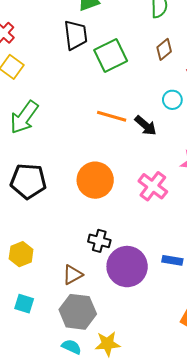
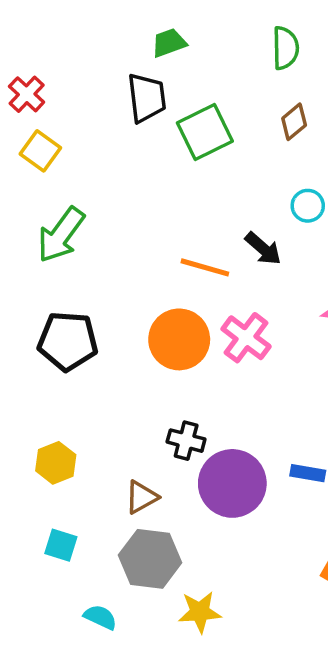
orange line: (112, 116) -> (205, 267), moved
pink cross: (153, 186) -> (246, 338), moved
cyan semicircle: (71, 347) -> (100, 617), moved

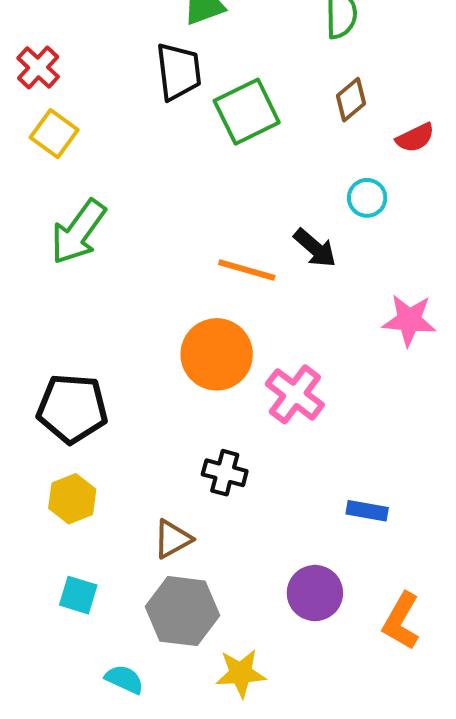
pink cross: (246, 338) -> (295, 394), moved
black pentagon: (68, 341) -> (72, 408), moved
purple circle: (232, 483) -> (315, 593), moved, size x0.7

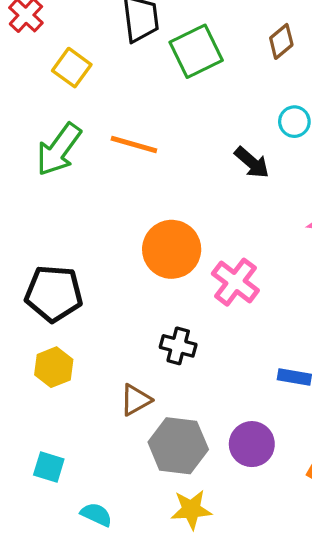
yellow square: (54, 134) -> (72, 68), moved
orange line: (247, 270) -> (134, 145), moved
cyan square: (78, 595) -> (49, 467), moved
gray hexagon: (183, 611) -> (178, 446), moved

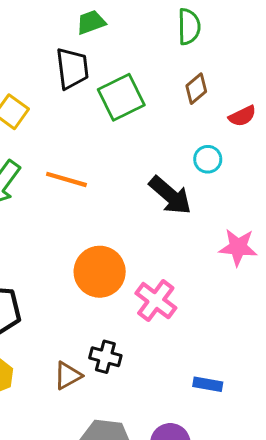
black arrow: (252, 163) -> (170, 195), size x1.4
brown triangle: (136, 400) -> (68, 376), moved

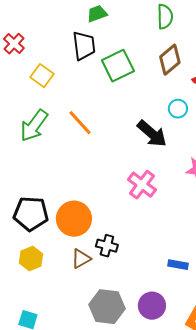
brown diamond: (196, 89) -> (170, 60), size x1.4
orange line: (66, 179) -> (80, 123), turned 32
orange circle: (100, 272) -> (74, 219), moved
pink cross: (156, 301) -> (142, 185), moved

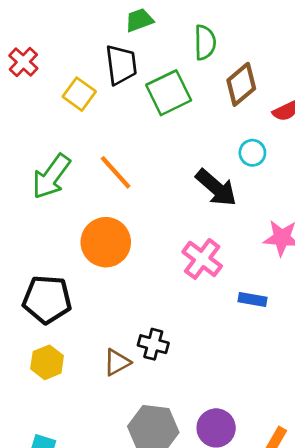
green semicircle: (165, 17) -> (205, 42), moved
yellow square: (42, 76) -> (79, 94), moved
orange circle: (74, 219) -> (106, 242), moved
blue rectangle: (178, 265) -> (252, 299), moved

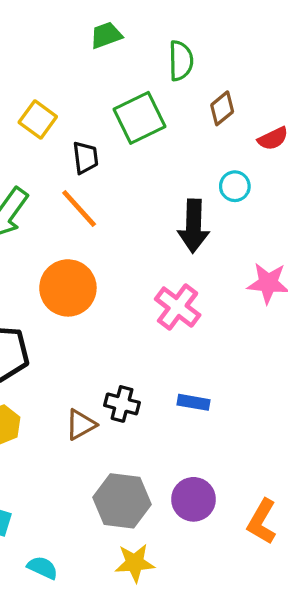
black trapezoid: (121, 65) -> (85, 158), moved, size x0.7
brown diamond: (241, 84) -> (222, 108), size x0.7
black arrow: (216, 188) -> (194, 226), turned 51
blue rectangle: (252, 299) -> (194, 402), moved

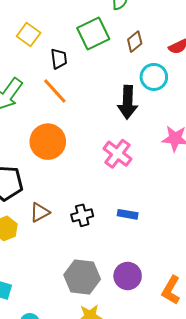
brown diamond: (222, 108) -> (135, 42), moved
cyan circle: (235, 186) -> (154, 77), size x1.4
black cross: (122, 404) -> (82, 215), turned -30
brown triangle: (81, 425) -> (40, 212), moved

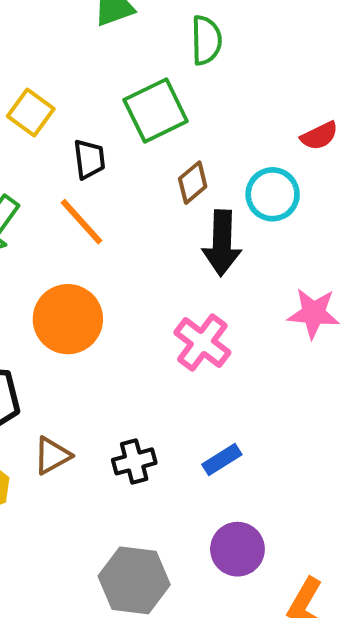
brown diamond: (135, 42) -> (193, 183), moved
blue rectangle: (128, 214) -> (222, 459), turned -42
purple circle: (128, 276) -> (237, 549), moved

